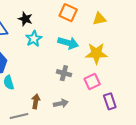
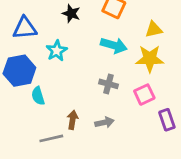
black star: (25, 19) -> (71, 13), moved
yellow triangle: (99, 19) -> (154, 29), moved
cyan star: (34, 39) -> (57, 51), moved

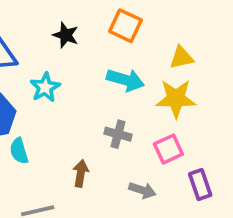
brown arrow: (73, 120) -> (81, 173), moved
gray arrow: (104, 122) -> (142, 190), moved, turned 30

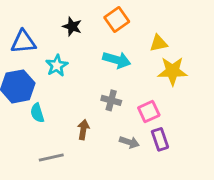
orange square: (125, 26) -> (117, 20), turned 30
yellow star: (176, 99) -> (172, 71), moved
purple rectangle: (200, 185) -> (160, 139), moved

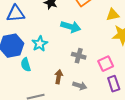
cyan arrow: (117, 60) -> (71, 27), moved
cyan star: (57, 66) -> (40, 44), moved
gray arrow: (129, 142) -> (80, 86), moved

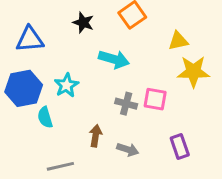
pink square: (106, 64) -> (155, 99), moved, turned 35

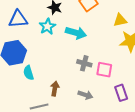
cyan star: (66, 85) -> (47, 26), moved
pink square: (155, 99) -> (104, 70), moved
brown arrow: (96, 136) -> (55, 89), moved

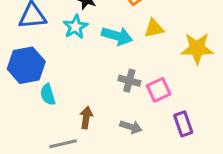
yellow triangle: (120, 20) -> (154, 28), moved
pink square: (104, 70) -> (159, 90), turned -35

